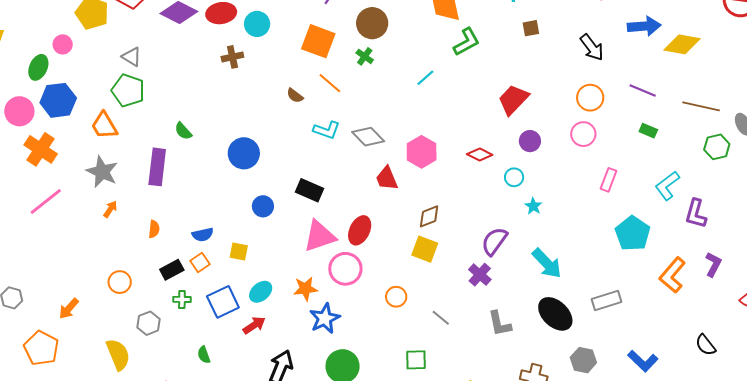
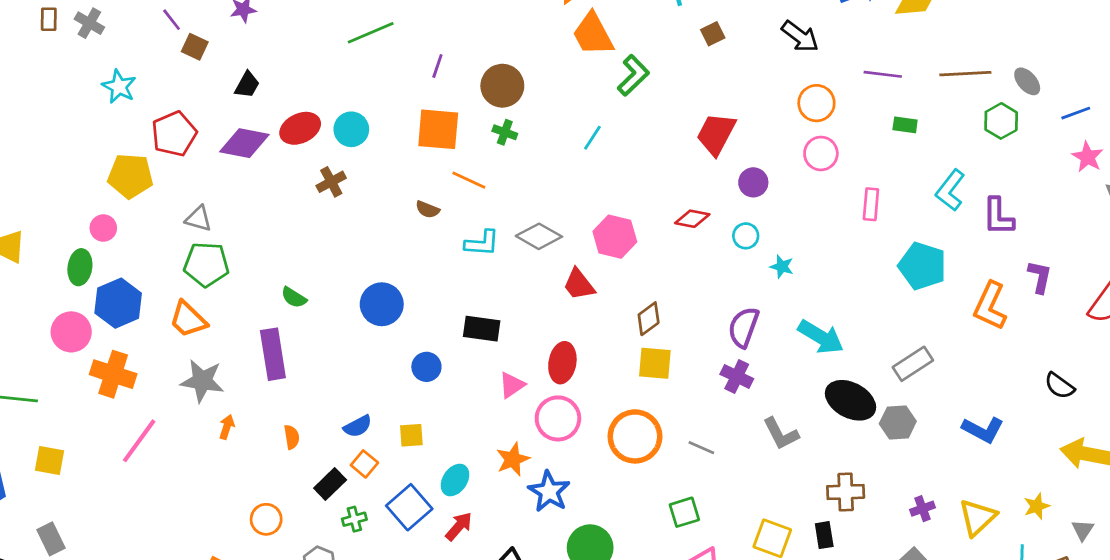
pink triangle: (320, 236) -> (512, 385), size x0.6
orange circle: (396, 297) -> (635, 436), size x1.8
gray hexagon: (583, 360) -> (898, 423), moved

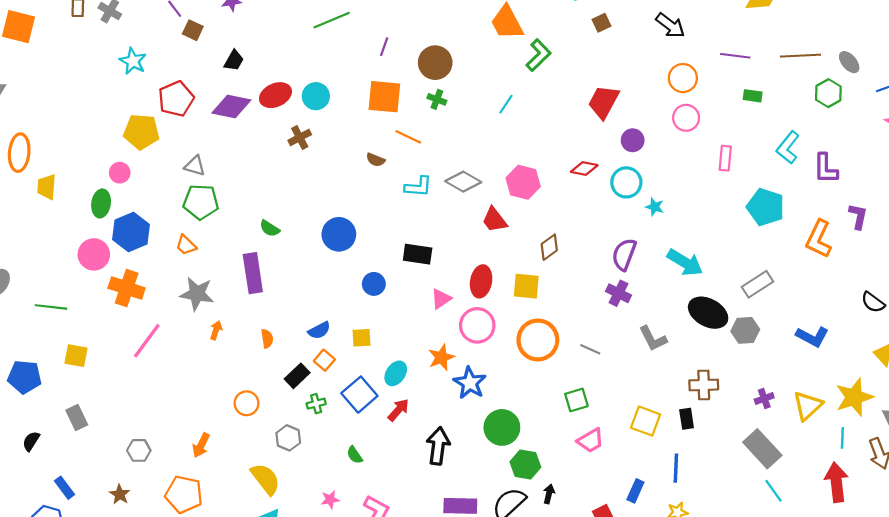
cyan circle: (746, 236) -> (626, 182), size x1.5
orange trapezoid: (188, 319) -> (186, 245), size x0.7
yellow square: (655, 363) -> (526, 286), moved
yellow star: (1037, 506) -> (854, 397), size x1.8

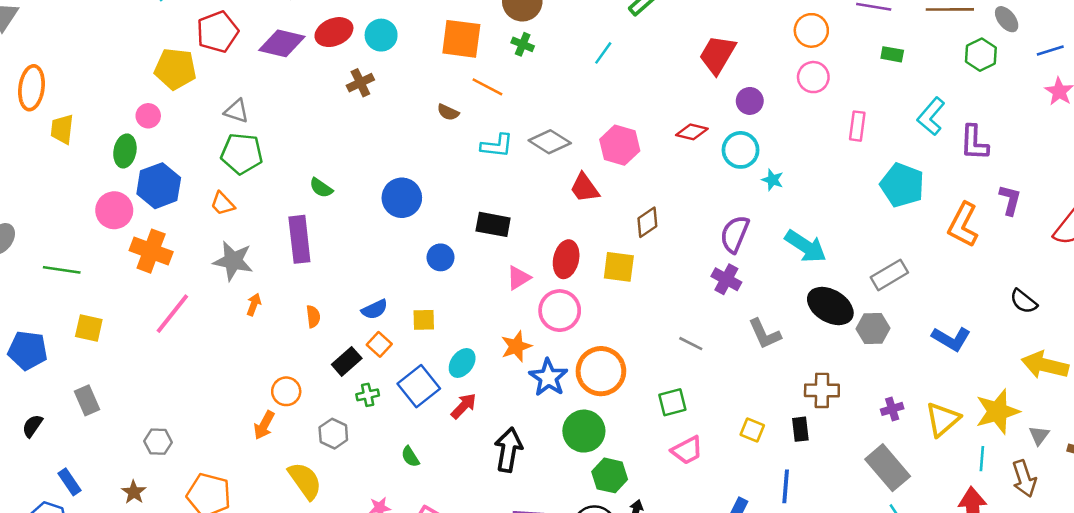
orange circle: (538, 340) -> (601, 371), moved
yellow square: (646, 421) -> (752, 430), size x0.7
orange arrow: (201, 445) -> (264, 425), moved

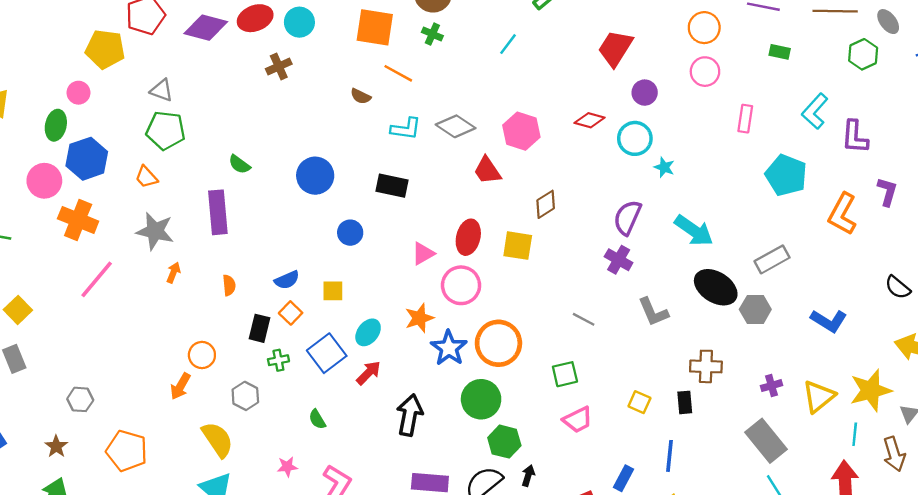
black rectangle: (493, 224) -> (392, 186), moved
yellow square: (89, 328) -> (18, 310), moved, turned 32
black rectangle: (347, 361) -> (260, 328), turned -36

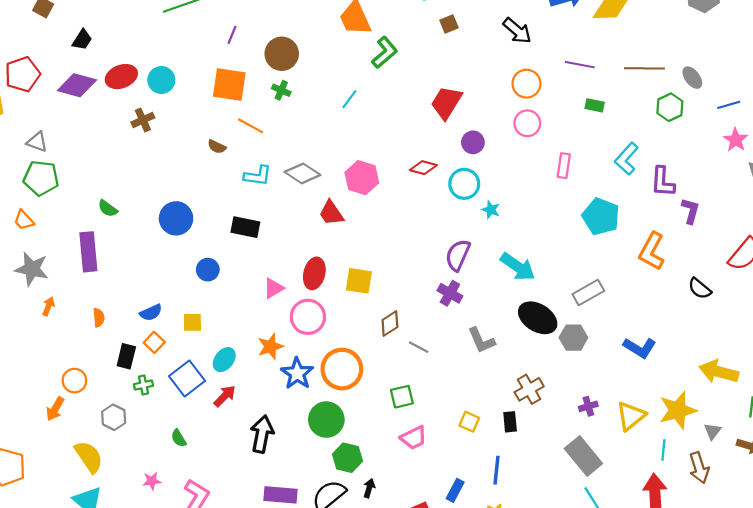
purple L-shape: (887, 192) -> (691, 211), moved
brown diamond: (546, 204) -> (390, 324), moved
black semicircle: (898, 287) -> (700, 288), moved
brown cross: (706, 366) -> (529, 389), turned -32

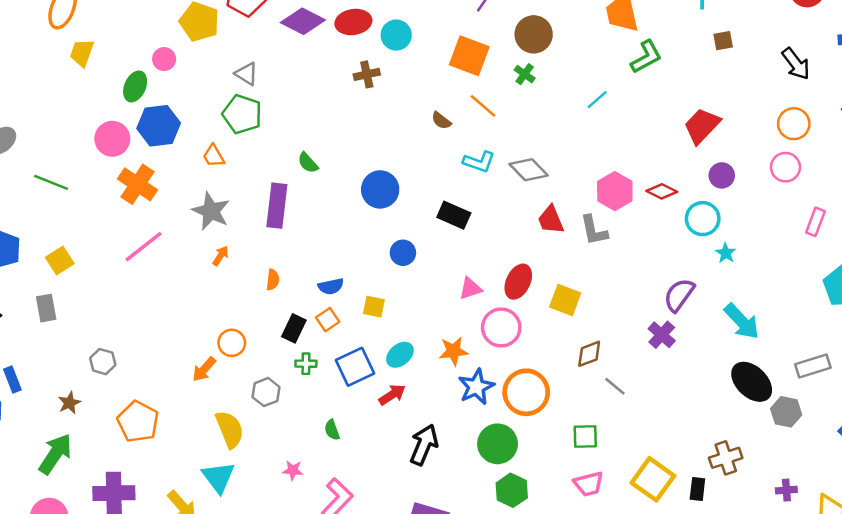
pink hexagon: (362, 178) -> (615, 191), moved
gray L-shape: (481, 340) -> (594, 230), moved
yellow square: (469, 422) -> (653, 479), size x1.8

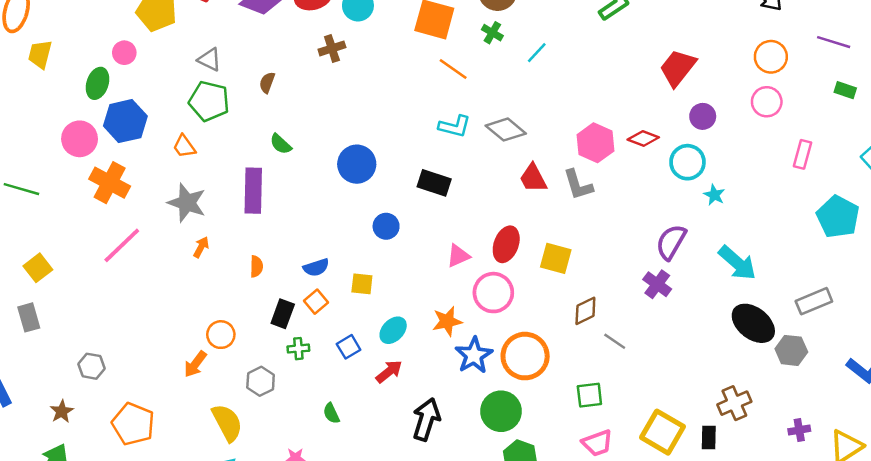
cyan line: (597, 100) -> (537, 53), moved
brown semicircle: (441, 121) -> (267, 83), moved, turned 78
blue square: (355, 367) -> (349, 347), size x0.6

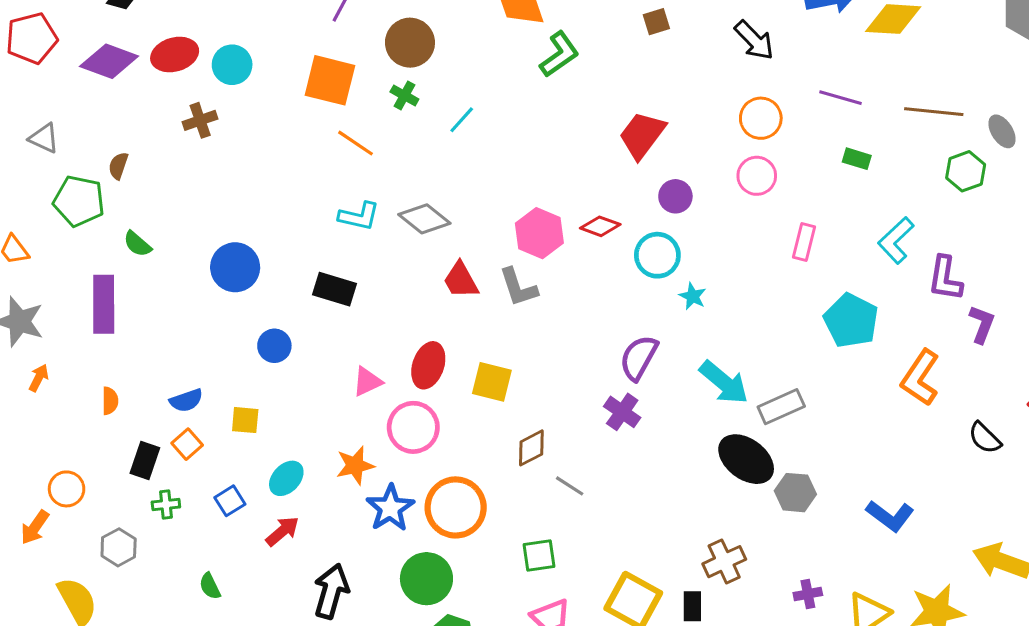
green pentagon: (209, 101) -> (79, 201), moved
gray rectangle: (814, 301) -> (781, 407), moved

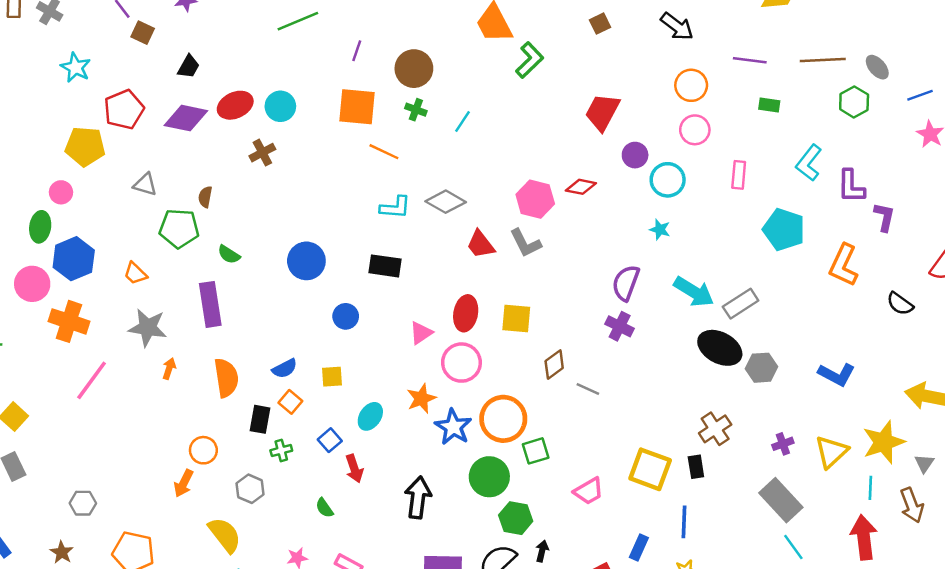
cyan circle: (657, 255) -> (668, 180), moved
orange semicircle: (110, 401) -> (226, 378), size x1.8
red arrow: (282, 531) -> (354, 468), moved, turned 120
green square: (539, 556) -> (536, 451), moved

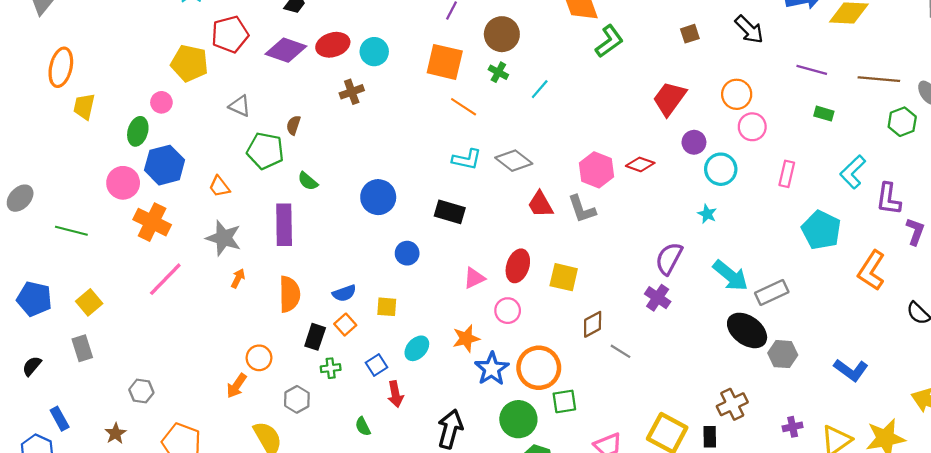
brown square: (600, 24) -> (690, 34), moved
orange circle: (691, 85) -> (737, 94), moved
pink circle: (461, 363) -> (508, 311), size x0.7

